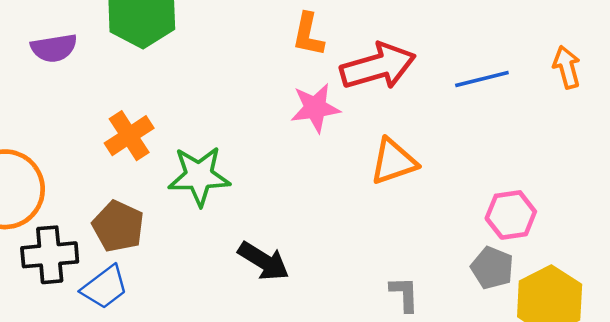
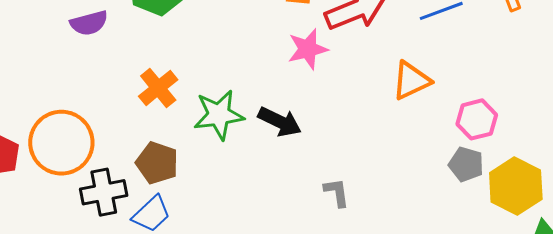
orange triangle: (393, 161) -> (411, 81), moved
black arrow: (264, 261) -> (280, 122), moved
gray L-shape: (404, 294) -> (337, 192), moved

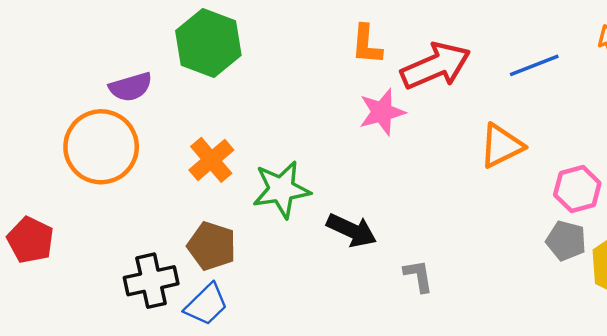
black arrow: (280, 122) -> (352, 230), moved
orange circle: (61, 143) -> (101, 147), moved

